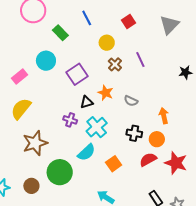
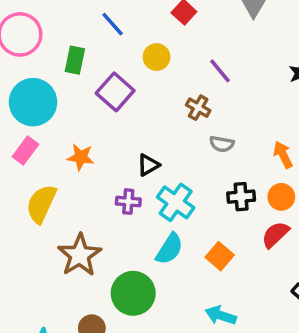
green rectangle: (60, 33) -> (75, 60), turned 70
cyan circle: (46, 61) -> (33, 102), moved, size x1.4
brown cross: (115, 64) -> (198, 108), moved
purple square: (77, 74) -> (115, 92), moved
orange star: (106, 93) -> (81, 157), moved

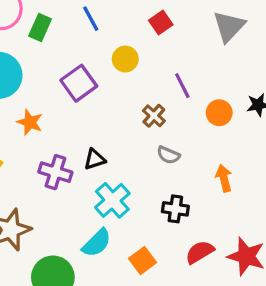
green rectangle: (75, 60) -> (40, 28), moved
orange star: (81, 157) -> (30, 122), moved
orange circle: (281, 197) -> (219, 113), moved
purple cross: (128, 202) -> (55, 172), moved, size x1.4

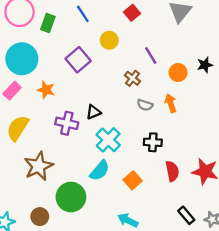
orange arrow: (224, 178) -> (171, 103), moved
red semicircle: (200, 252) -> (172, 171), turned 114

